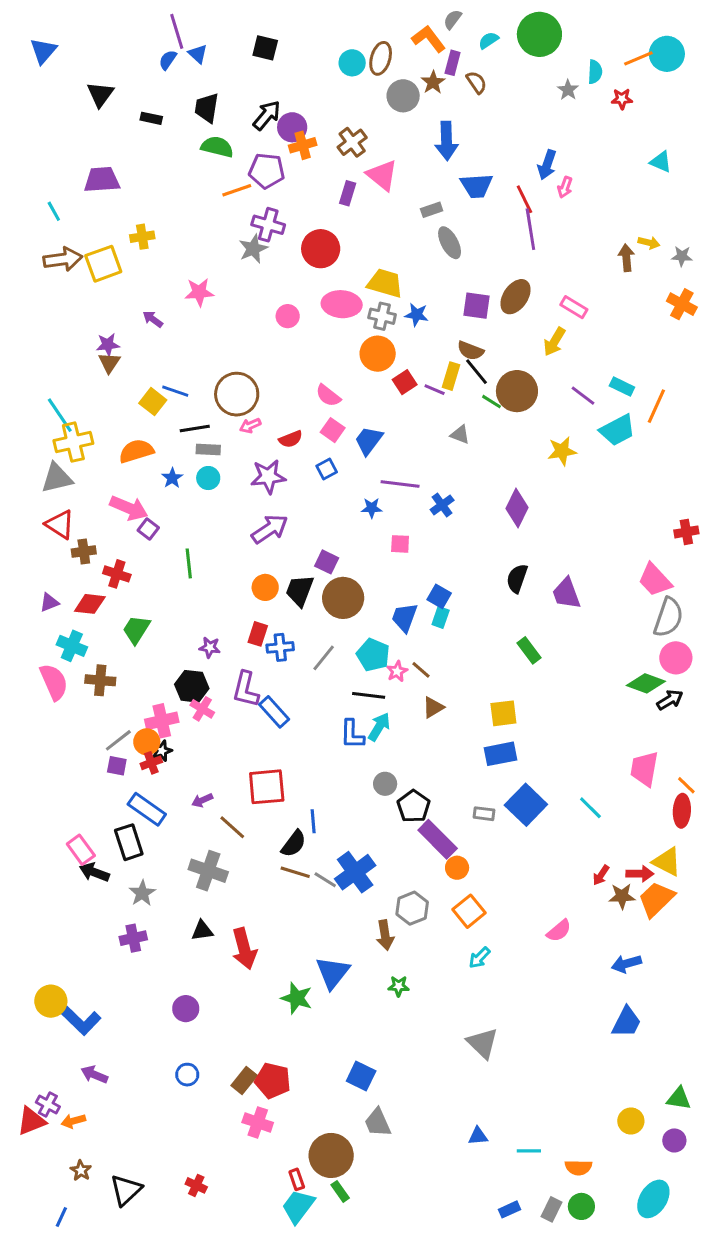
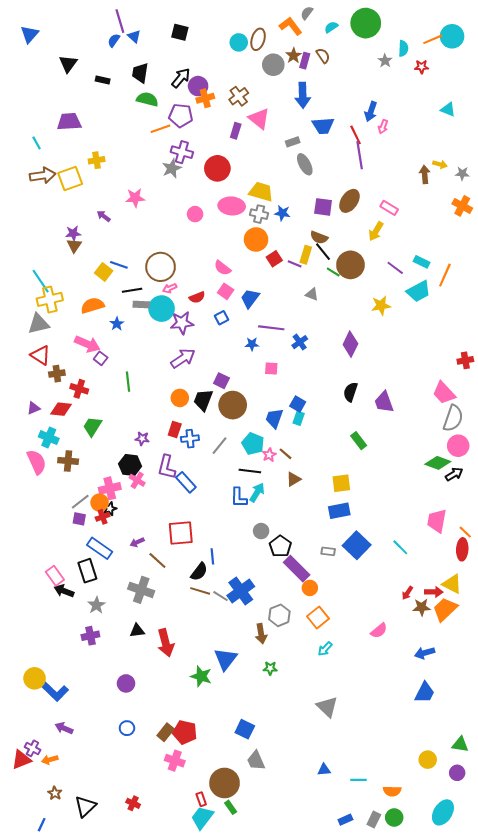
purple rectangle: (453, 63) -> (305, 61), moved
cyan circle: (208, 478) -> (162, 309), moved, size x1.6

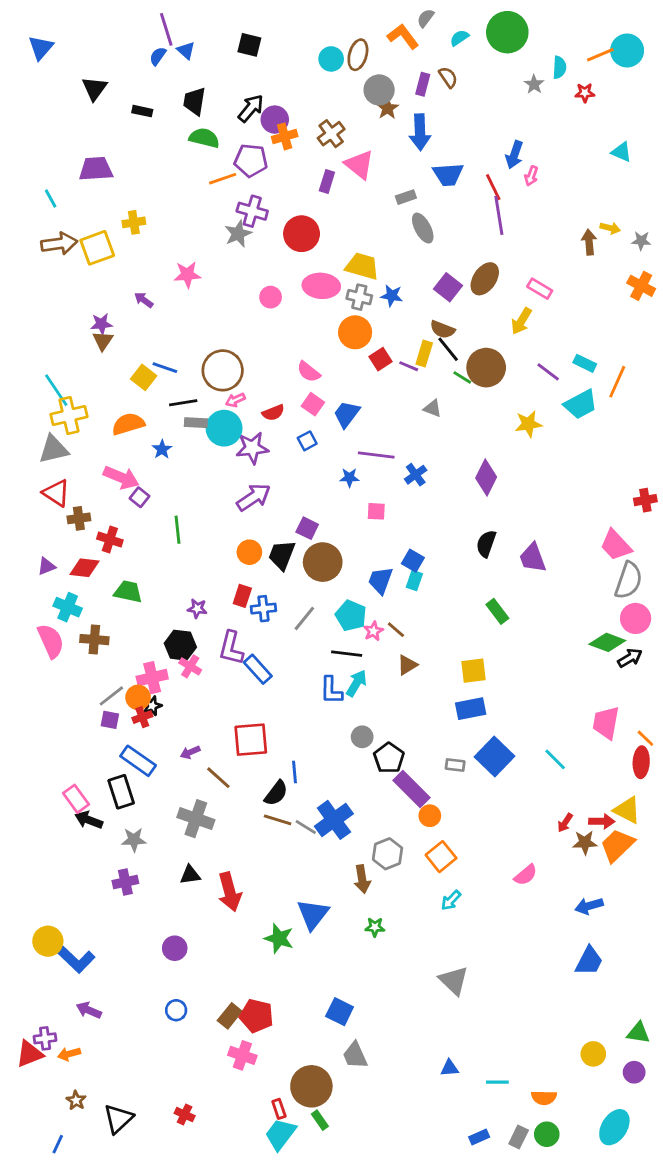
brown star: (294, 56) -> (388, 108), moved
purple square: (323, 207) -> (448, 287), turned 30
green trapezoid: (92, 426) -> (128, 592), turned 70
gray star: (97, 605) -> (134, 840), turned 30
purple cross: (33, 748) -> (45, 1038), turned -35

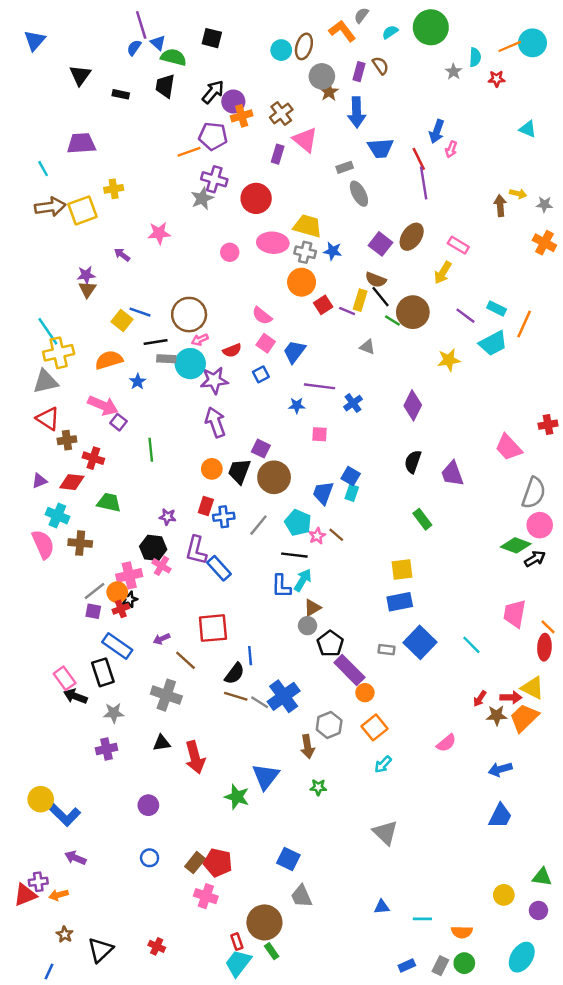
green semicircle: (204, 138) -> (173, 57), moved
purple arrow: (254, 497) -> (215, 422), turned -76
pink trapezoid: (616, 545) -> (509, 447), moved
brown triangle: (407, 665) -> (312, 608), moved

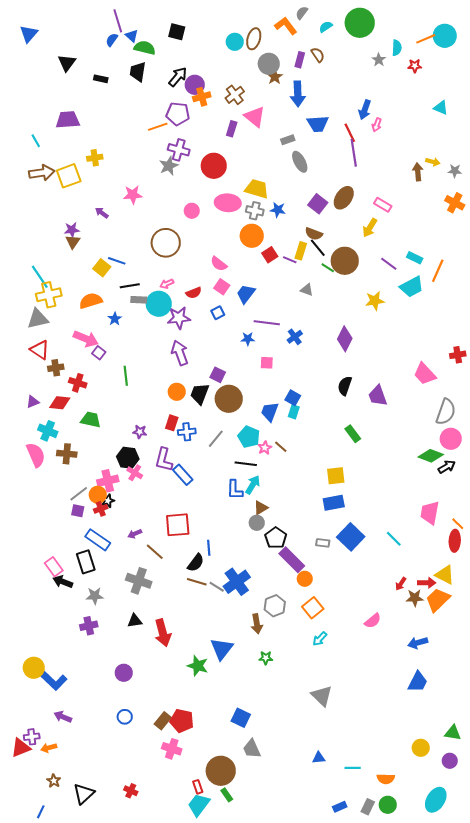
brown circle: (189, 315) -> (166, 243), moved

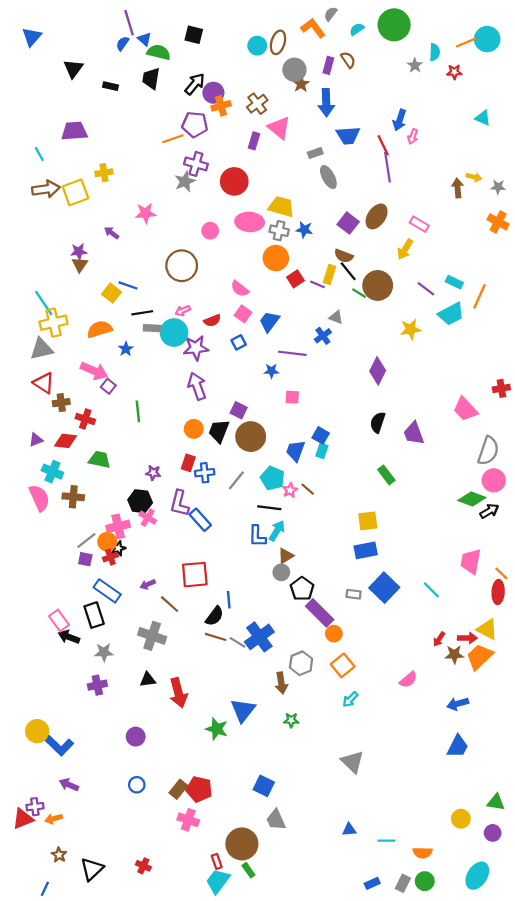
blue cross: (295, 337) -> (323, 336), moved

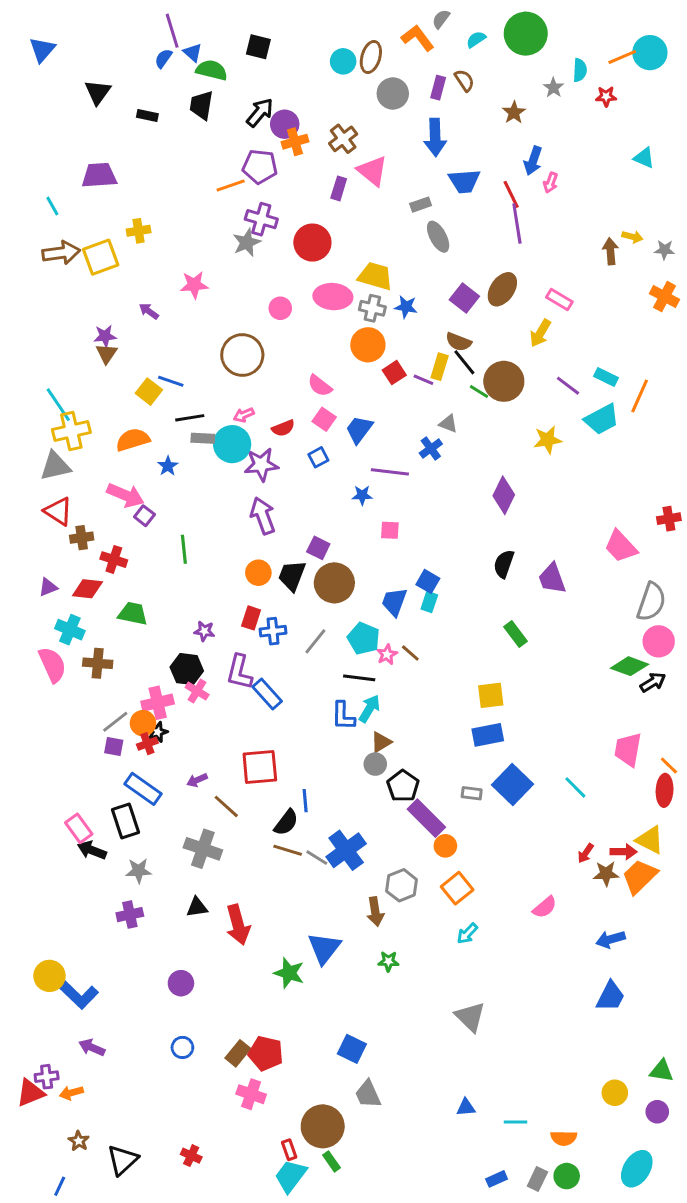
brown star: (301, 84) -> (514, 112), moved

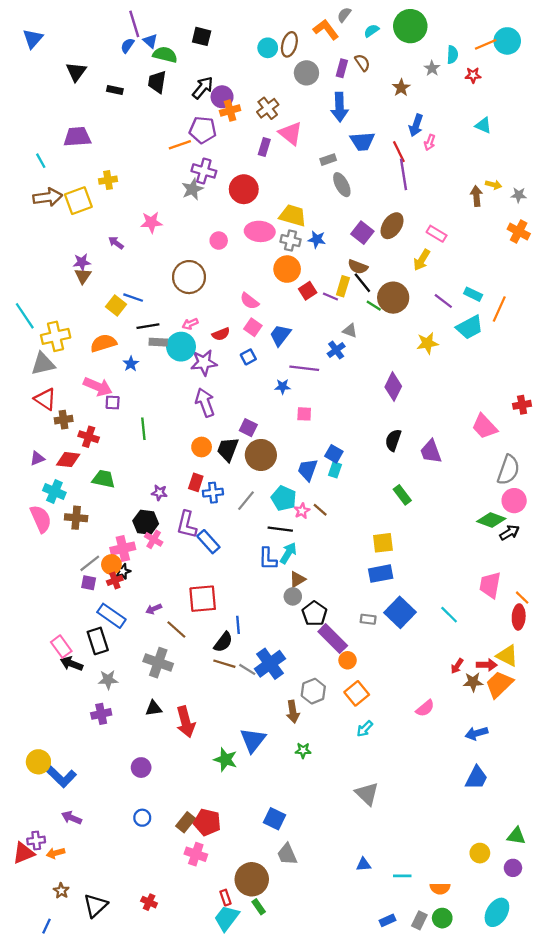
cyan triangle: (644, 158) -> (483, 125), moved
cyan line: (58, 405) -> (25, 316), moved
purple square: (144, 516) -> (113, 403), turned -35

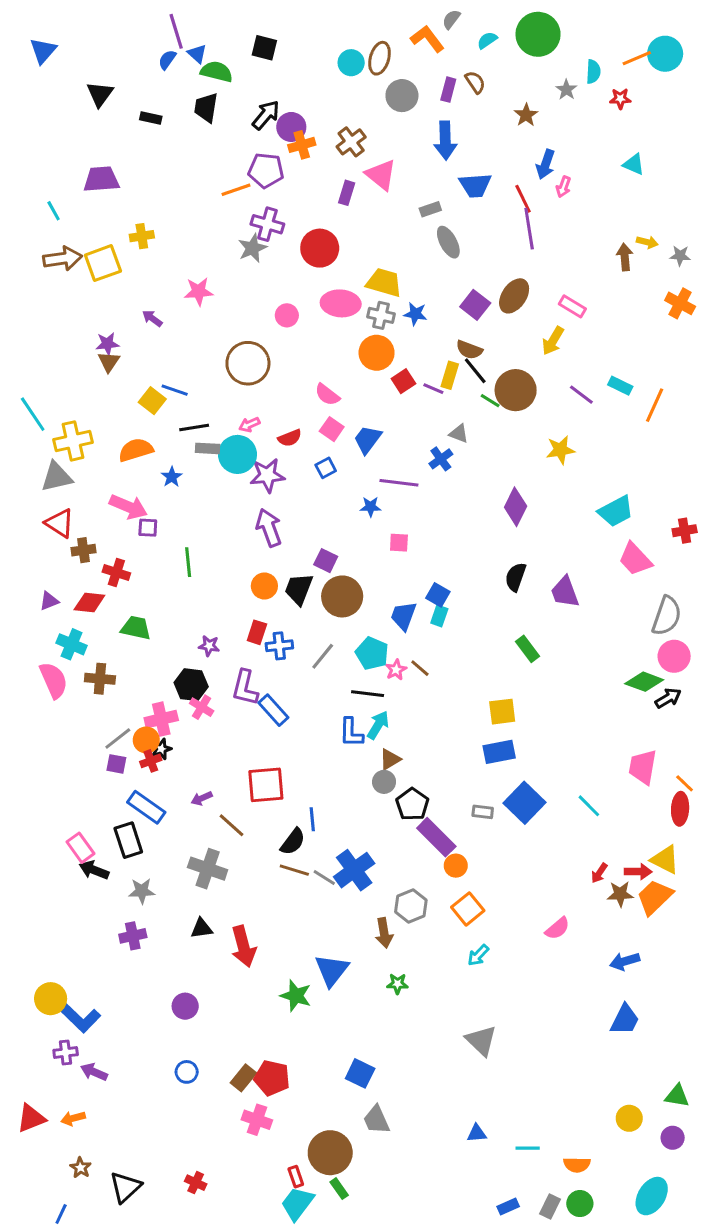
cyan trapezoid: (470, 327) -> (616, 511), moved
purple cross: (36, 841) -> (66, 1053), moved

